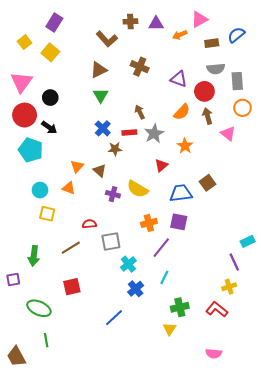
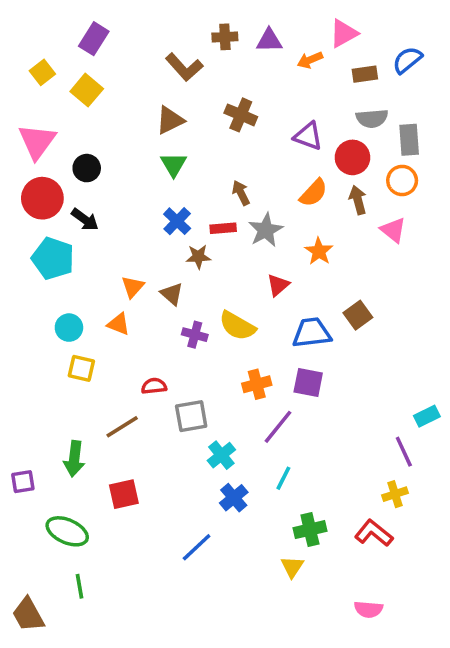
orange circle: (242, 108) -> (402, 180), moved
green arrow: (34, 256) -> (74, 459), moved

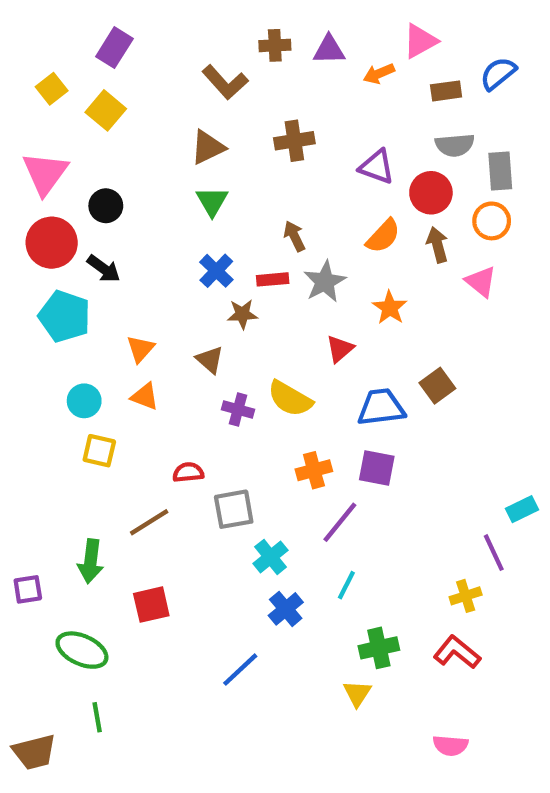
brown cross: (241, 115) -> (294, 141), turned -32
orange triangle: (133, 287) -> (140, 349), moved
yellow cross: (395, 494) -> (466, 596), moved
brown trapezoid: (28, 615) -> (34, 752), turned -75

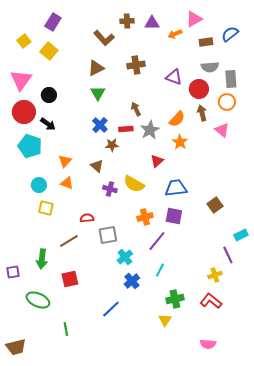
orange semicircle: (383, 236) -> (177, 119), moved
brown square: (437, 386) -> (215, 205), moved
green line: (97, 717) -> (66, 329), moved

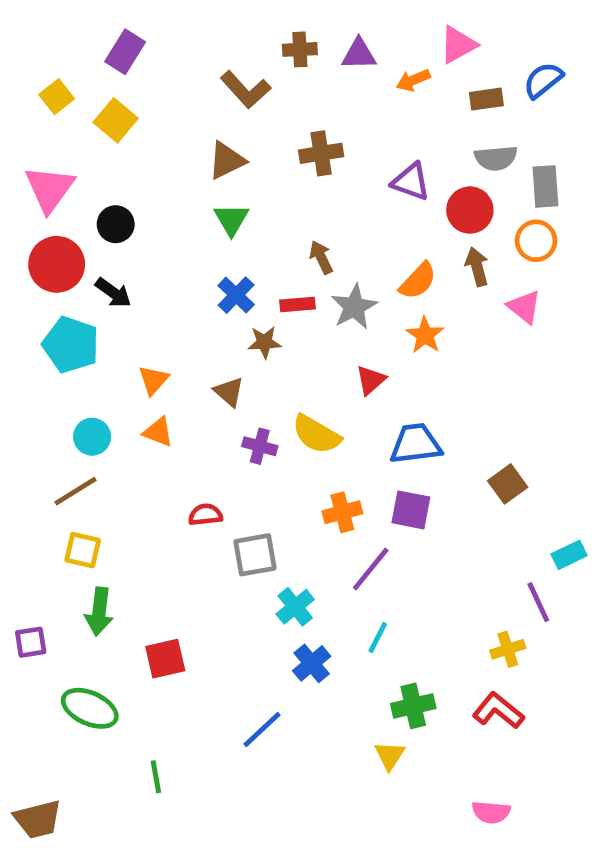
yellow square: (46, 208) -> (83, 550), moved
brown line: (69, 241) -> (76, 491), moved

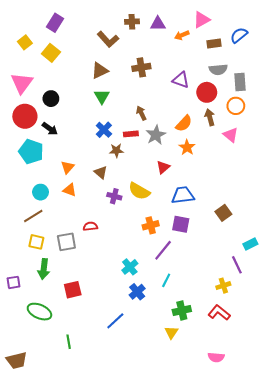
gray square: (255, 555) -> (66, 242), moved

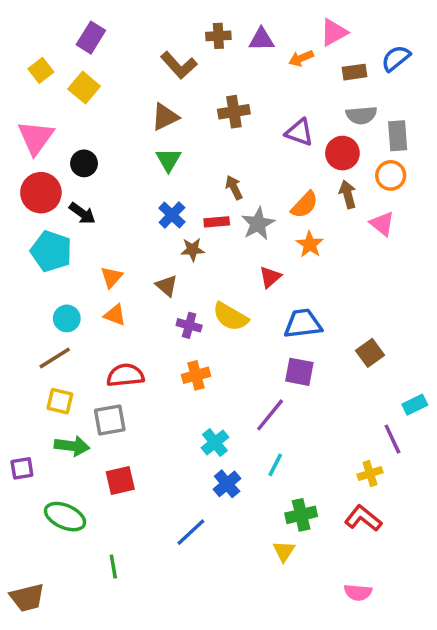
orange cross: (151, 225) -> (196, 375), moved
red semicircle: (90, 226) -> (125, 375), moved, size x1.5
gray square: (66, 242) -> (110, 420), moved
green arrow: (44, 269) -> (72, 446), turned -90

